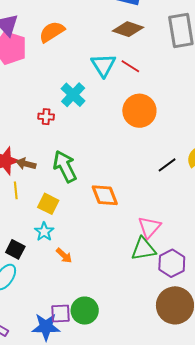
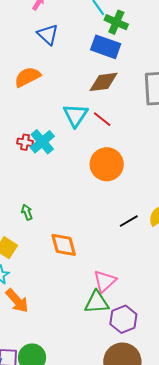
brown diamond: (128, 29) -> (104, 82), turned -32
red cross: (46, 117) -> (25, 142), moved
green arrow: (65, 167) -> (27, 212), size x0.5
orange arrow: (64, 256) -> (17, 301), size x1.5

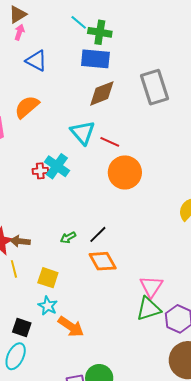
red line: (102, 119) -> (110, 142), moved
green arrow: (27, 212) -> (68, 237), moved, turned -84
black line: (129, 221) -> (98, 234), moved

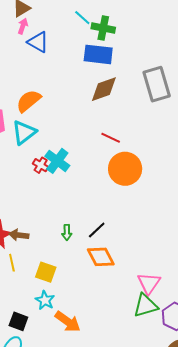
blue triangle: (36, 61) -> (38, 42), moved
cyan triangle: (83, 132) -> (24, 132), moved, turned 32
red cross: (40, 171) -> (41, 165), turned 35
green arrow: (68, 237) -> (67, 232), turned -63

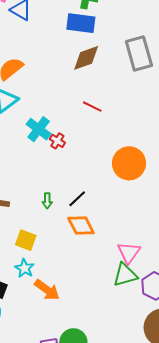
red cross: (41, 165) -> (57, 141), moved
orange circle: (125, 169) -> (129, 163), moved

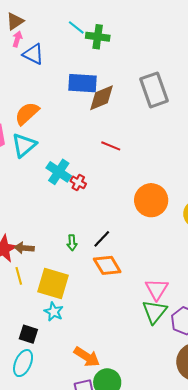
blue rectangle: (81, 23) -> (82, 83), moved
yellow square: (26, 240) -> (53, 284), size x1.5
green triangle: (125, 275) -> (155, 312), turned -32
orange arrow: (47, 290) -> (87, 357), moved

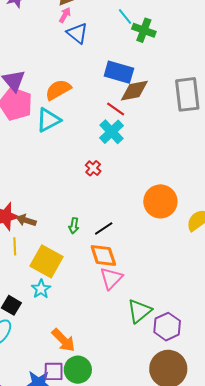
red line: (111, 146) -> (116, 109), moved
cyan cross: (59, 172) -> (112, 132), moved
pink triangle: (157, 289) -> (111, 278), moved

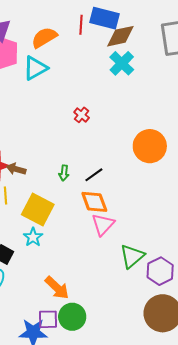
red line: (116, 109) -> (81, 25), moved, turned 60
cyan cross: (112, 132) -> (122, 63), moved

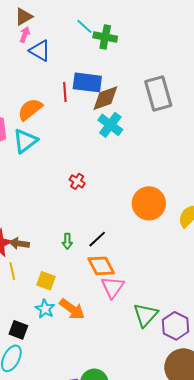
yellow square: (38, 209) -> (46, 281), size x0.6
orange arrow: (57, 288) -> (72, 309), moved

